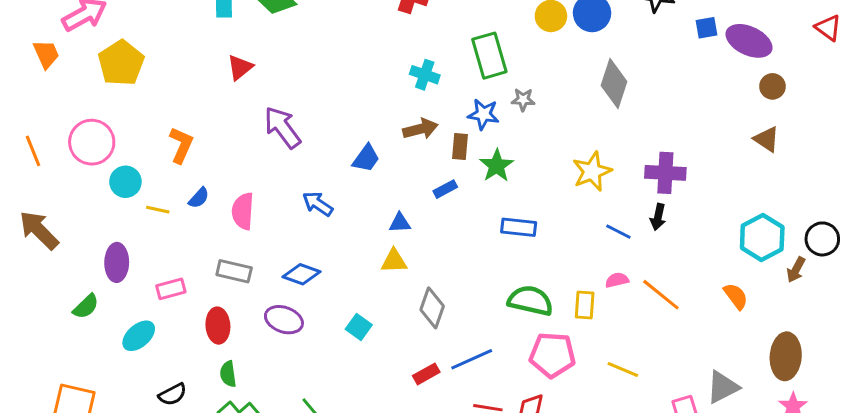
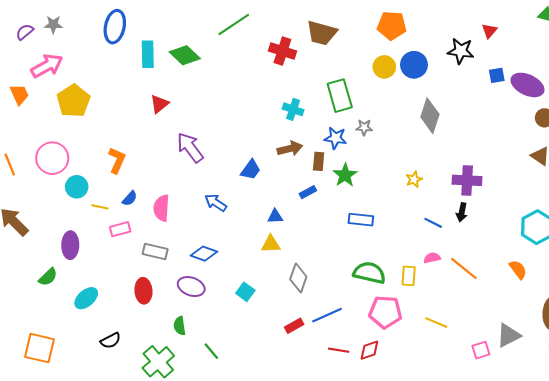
yellow star: (592, 171) -> (414, 179), size x0.6
pink rectangle: (171, 289) -> (120, 229), moved
green semicircle: (228, 374) -> (180, 326), moved

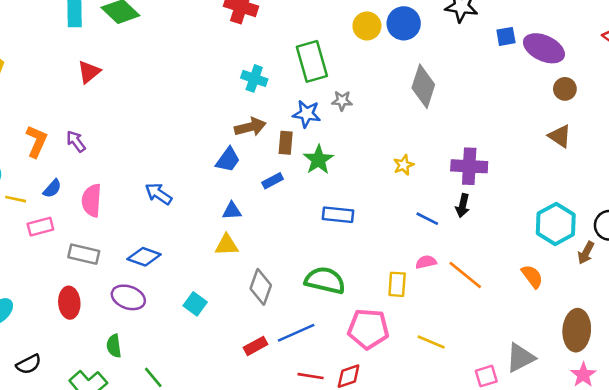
purple arrow: (190, 148) -> (76, 141), moved, size x0.6
blue trapezoid: (251, 170) -> (228, 160), moved
green semicircle: (369, 273) -> (325, 280), moved

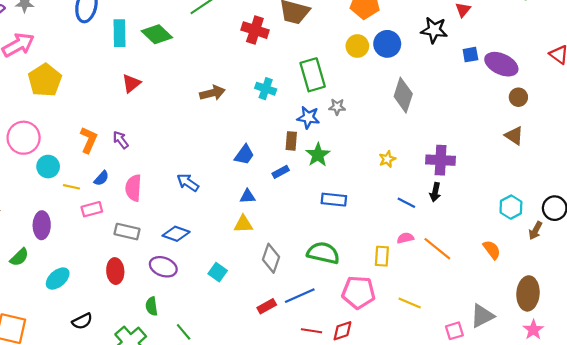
brown arrow: (250, 127) -> (212, 93), moved
cyan hexagon: (556, 224) -> (511, 207), size x0.7

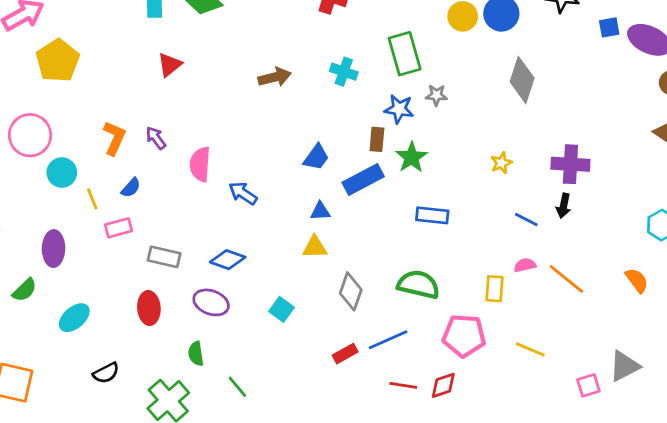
blue rectangle: (281, 172) -> (363, 179), size x1.8
yellow line: (72, 187) -> (92, 199), turned 56
pink semicircle: (133, 188) -> (200, 164), moved

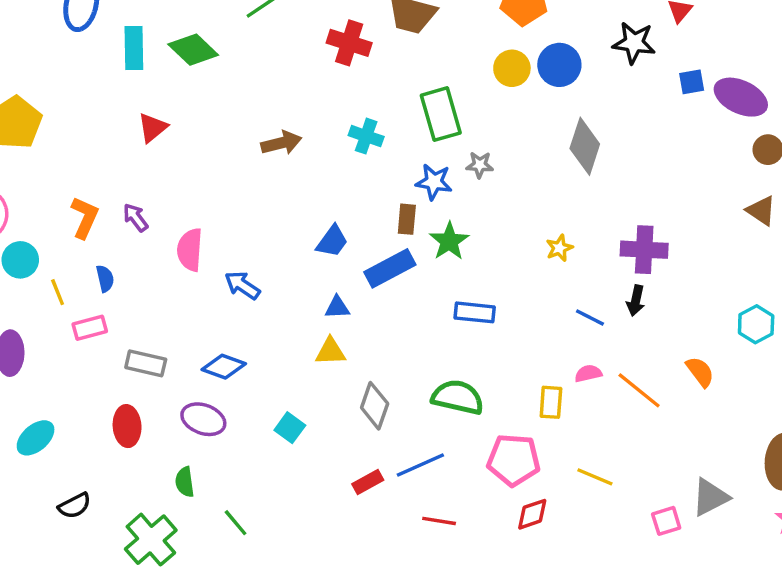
blue semicircle: (131, 188) -> (105, 279), turned -55
orange semicircle: (637, 280) -> (700, 372), moved
red diamond: (443, 385) -> (532, 514), moved

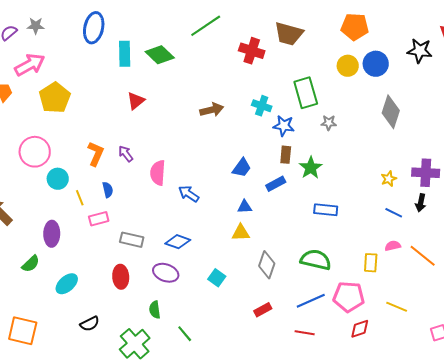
blue star: (434, 182) -> (284, 126), moved
yellow star: (559, 248) -> (389, 179), moved
blue rectangle: (390, 268) -> (276, 184), size x0.7
blue line: (420, 465) -> (311, 301), moved

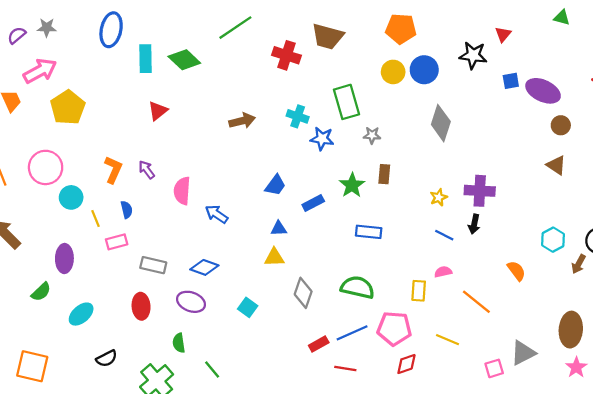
brown rectangle: (286, 155) -> (384, 174), moved
orange line: (423, 256) -> (476, 302), moved
red rectangle: (263, 310) -> (319, 344), moved

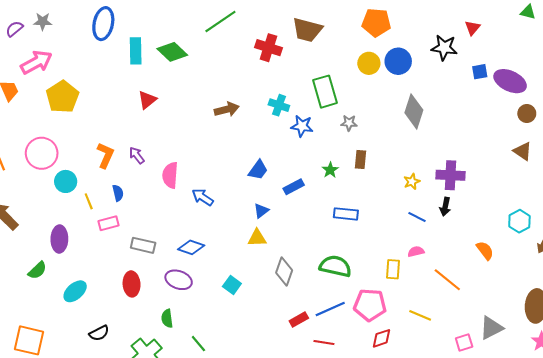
green star: (352, 185) -> (330, 170), size x0.7
blue triangle: (279, 229) -> (261, 211), turned -35

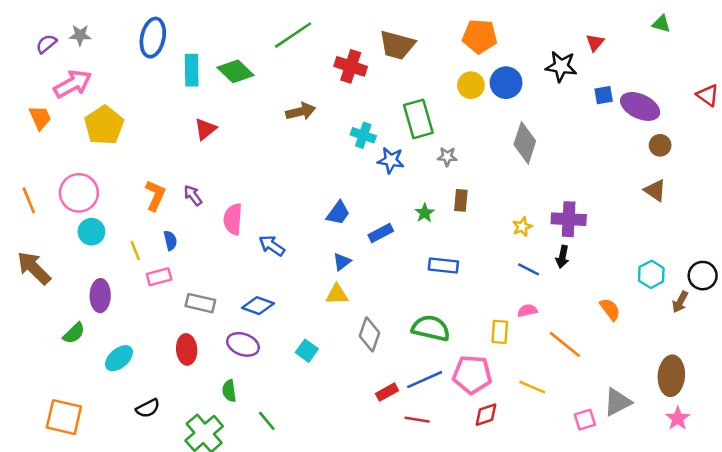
brown arrow: (227, 109) -> (301, 111), moved
cyan circle: (66, 181) -> (91, 232), moved

